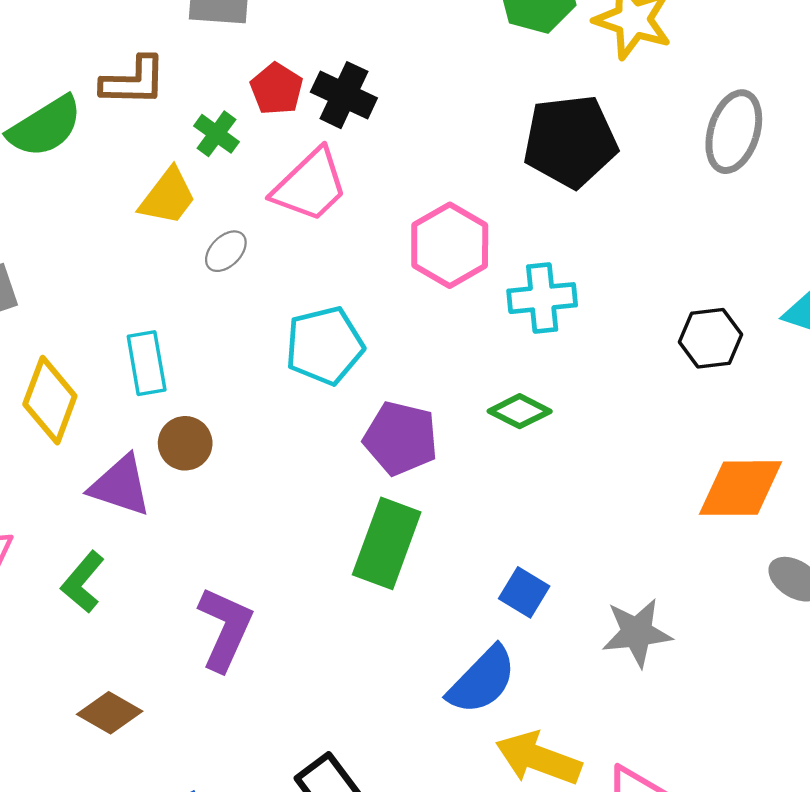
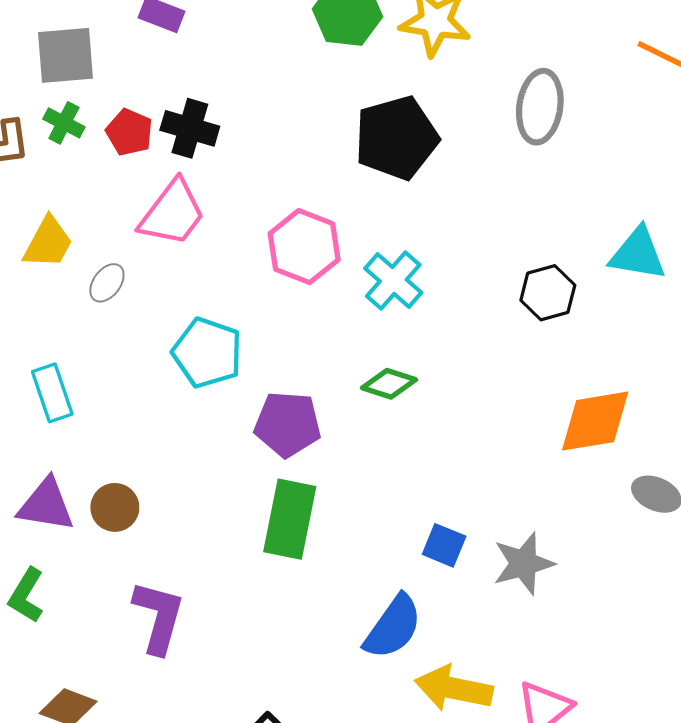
green cross: (216, 134) -> (64, 123), moved
cyan cross: (542, 298) -> (393, 281), turned -34
cyan pentagon: (324, 346) -> (207, 353), turned -30
brown circle: (185, 443) -> (115, 507), moved
blue square: (524, 592) -> (444, 545), moved

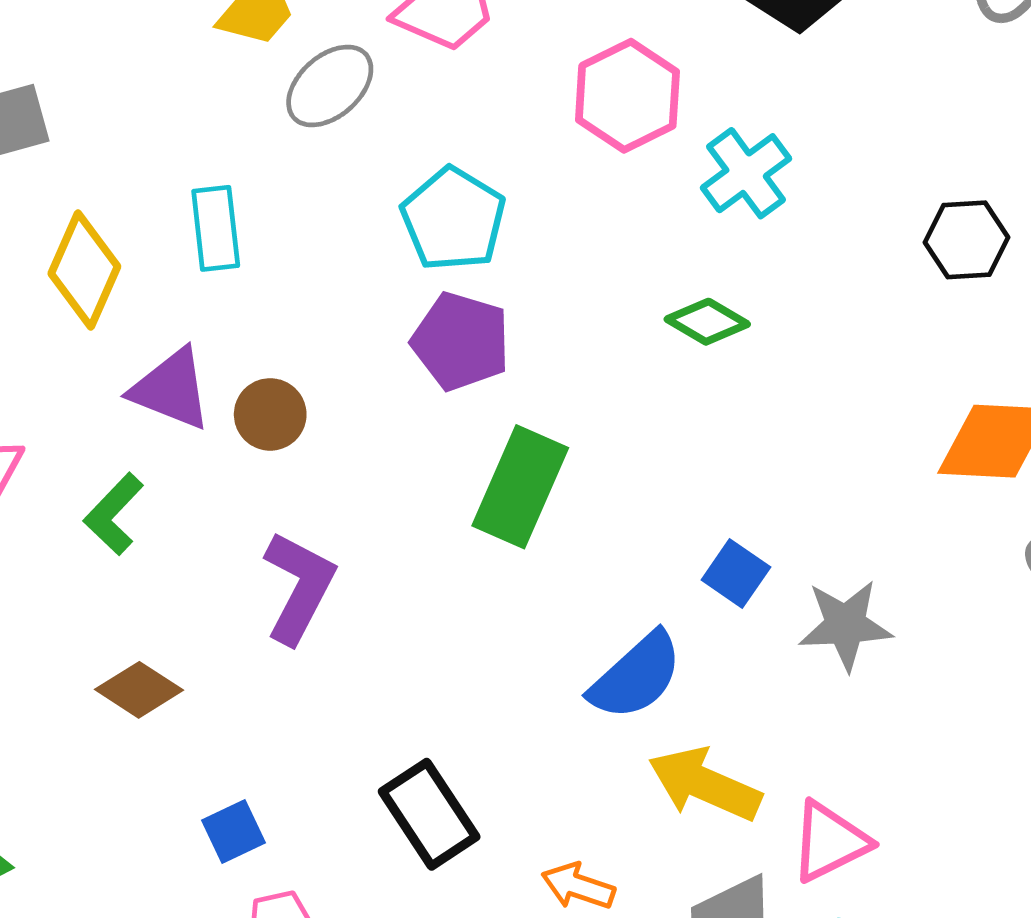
gray ellipse: (107, 283) -> (330, 86), size x1.5
purple pentagon: (288, 424) -> (461, 341), moved

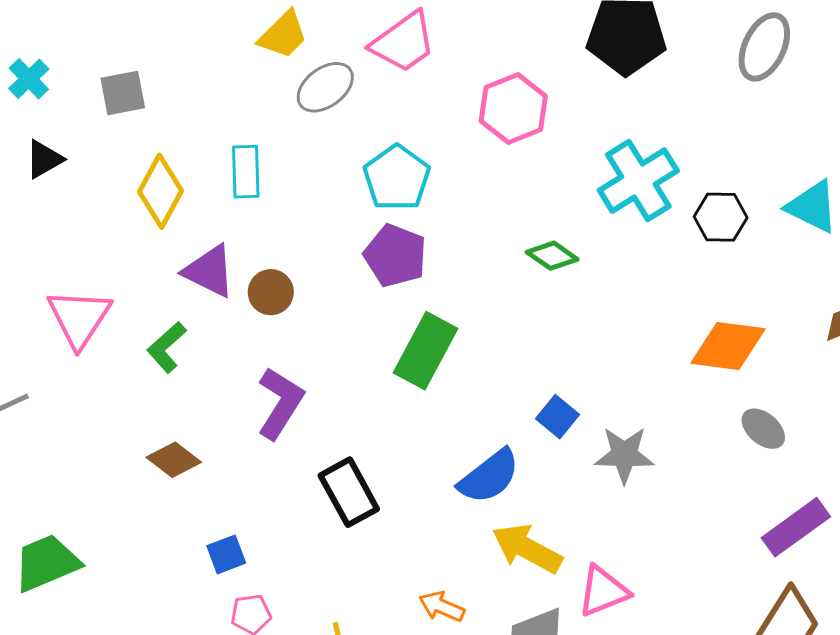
cyan cross: (746, 173) -> (638, 181), moved, size x1.4
black rectangle: (429, 814) -> (349, 492), moved

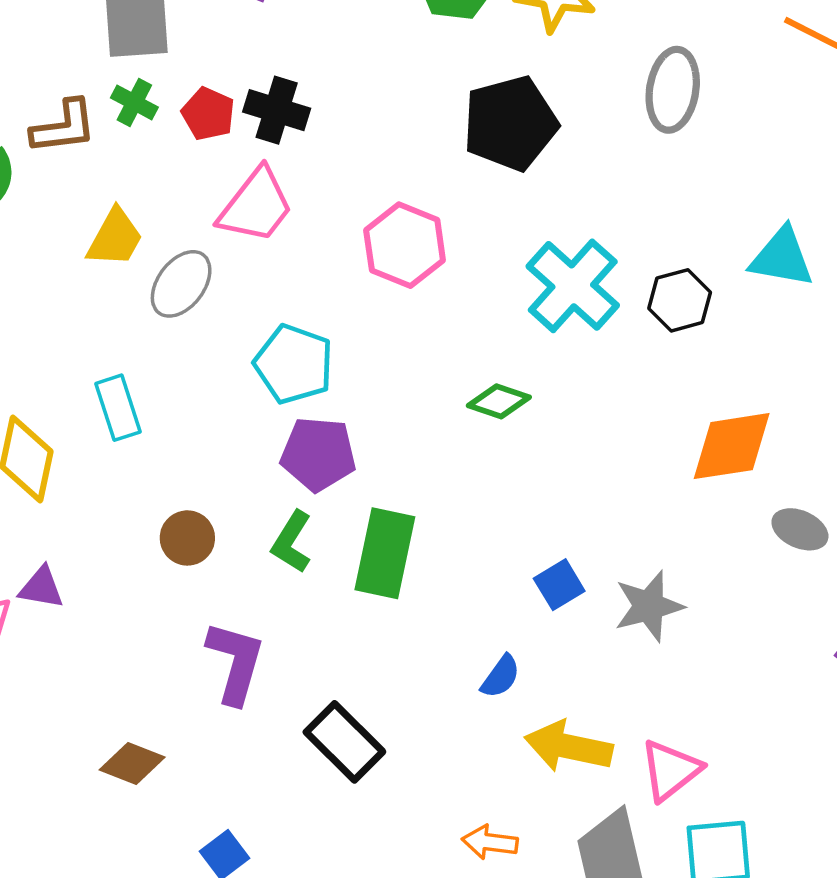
purple triangle: (209, 271) -> (41, 588), moved, size x0.7
green L-shape: (167, 347) -> (292, 542), moved
blue square: (558, 417) -> (559, 585), turned 36
blue semicircle: (489, 476) -> (501, 677), size x0.6

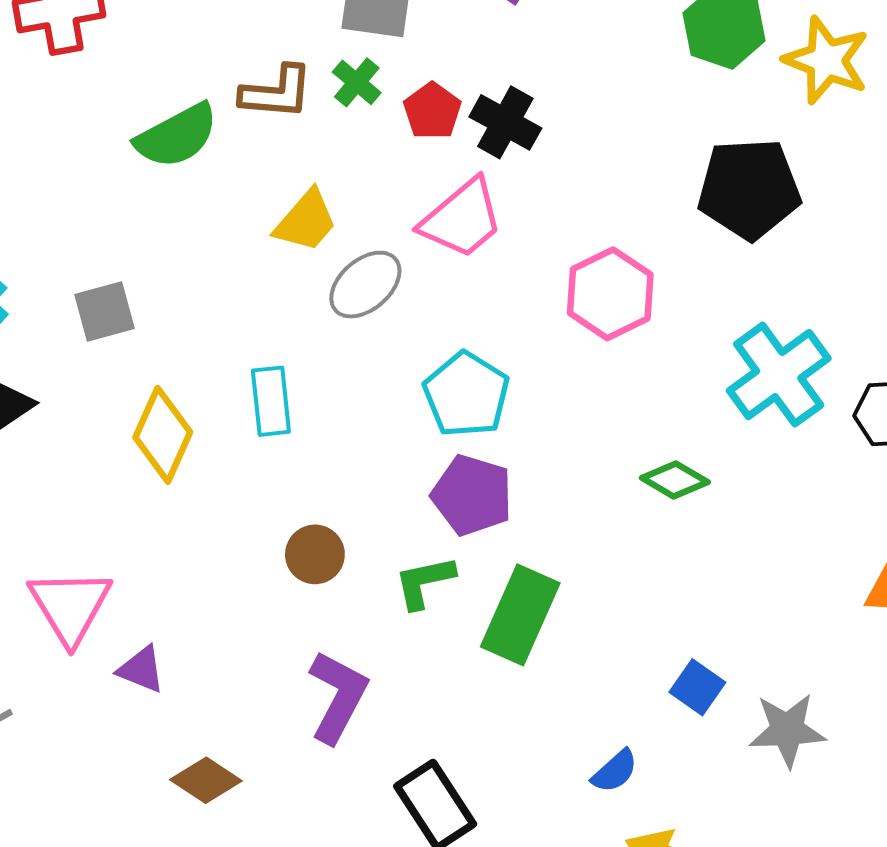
green L-shape: (292, 542) -> (424, 582), turned 34
blue square: (559, 585) -> (697, 687), turned -36
purple triangle: (41, 588) -> (141, 669), moved

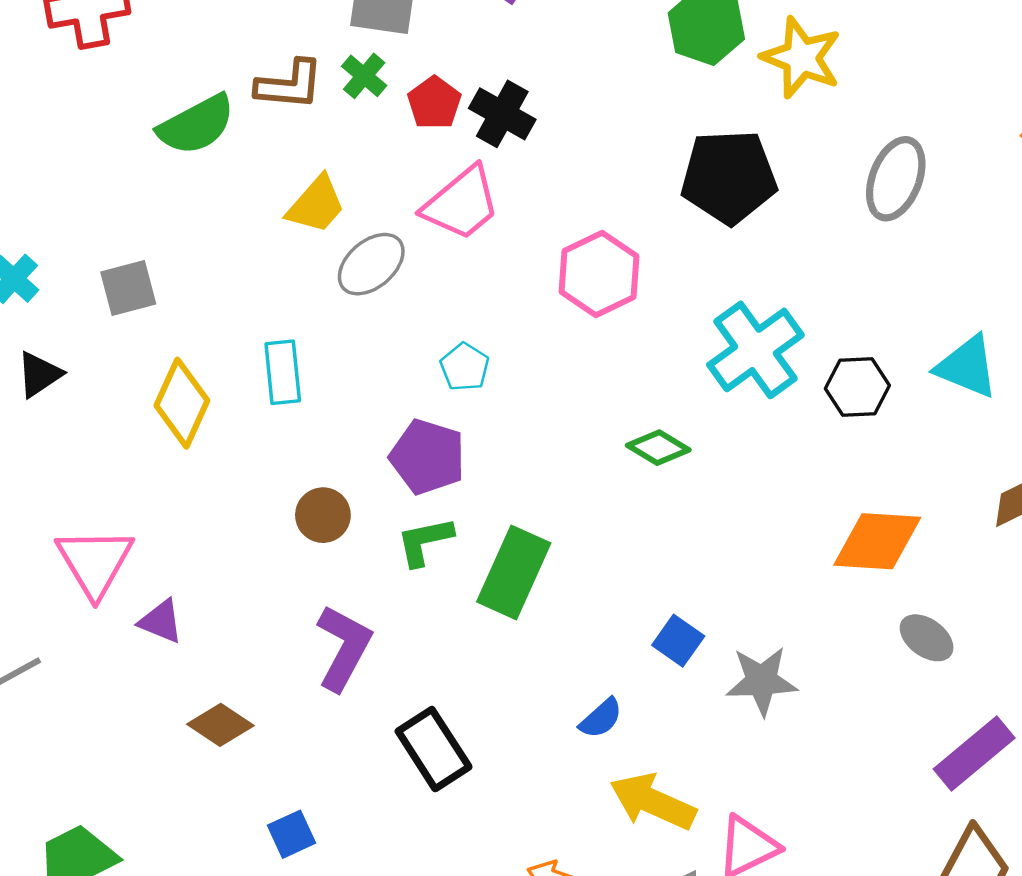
cyan pentagon: (466, 395) -> (465, 367), size x0.6
purple pentagon: (472, 495) -> (427, 457), moved

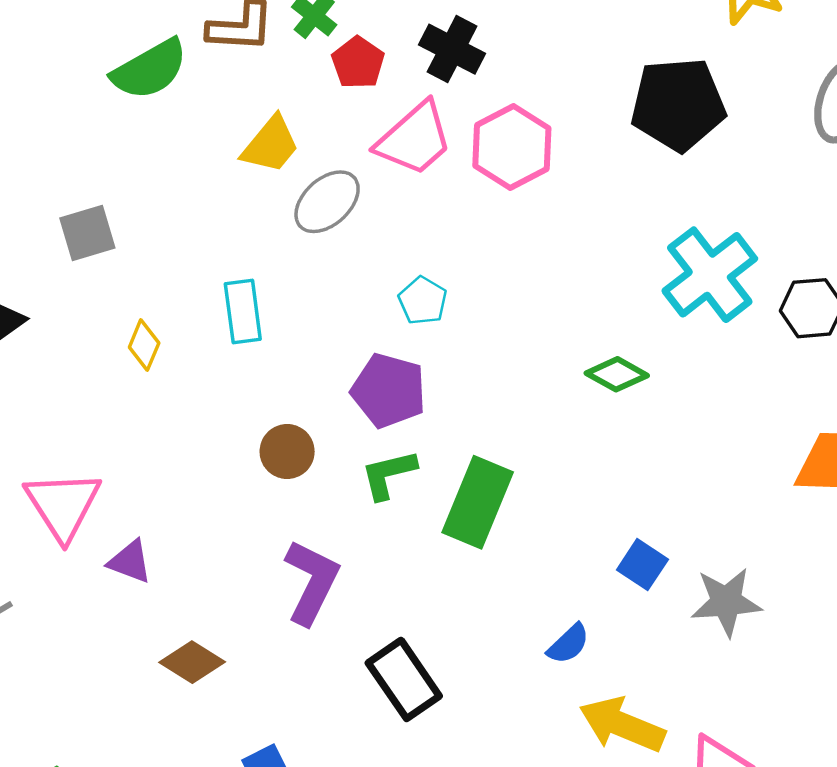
red pentagon: (434, 103) -> (358, 63), moved
pink hexagon: (599, 274) -> (512, 147), moved
yellow diamond: (182, 403) -> (144, 345), size x0.6

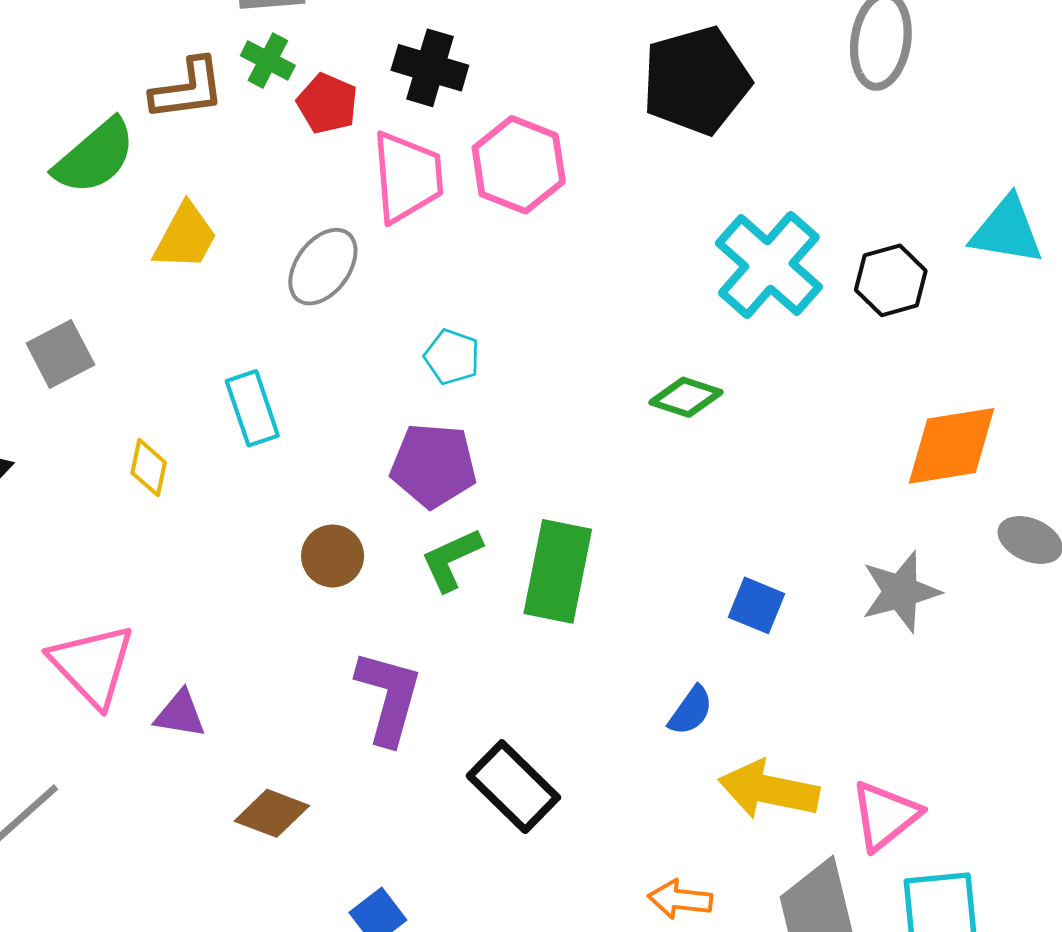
pink trapezoid: (414, 139) -> (407, 177), turned -42
yellow trapezoid: (271, 145) -> (185, 237), moved
gray star: (726, 602) -> (901, 592), moved

